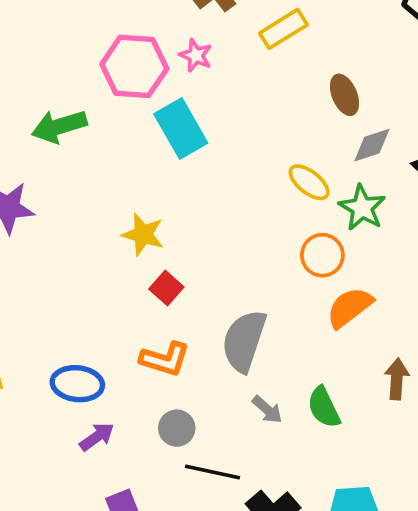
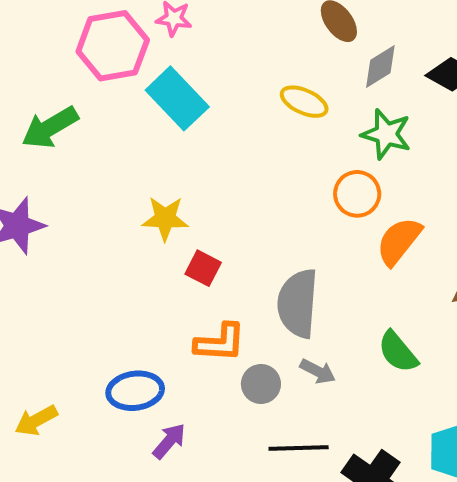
yellow ellipse: (309, 182) -> (304, 102), moved
gray arrow: (267, 410) -> (318, 371), moved
gray circle: (177, 428) -> (261, 384), moved

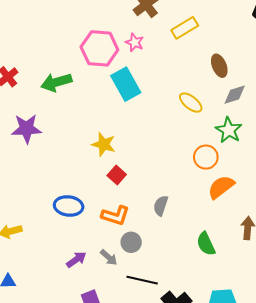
gray semicircle: (298, 303) -> (161, 206), size x0.6
gray arrow: (318, 371) -> (109, 257), moved
blue ellipse: (135, 391) -> (69, 206), moved

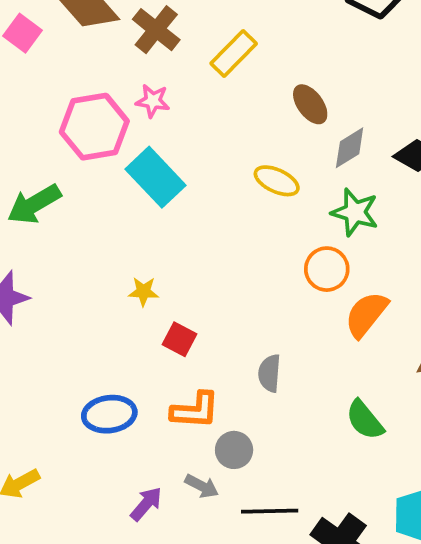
yellow star: (104, 144) -> (143, 292), size x0.7

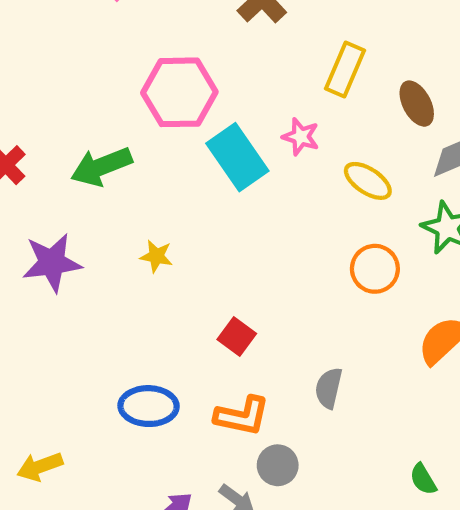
yellow rectangle: (234, 53) -> (345, 70), moved, turned -30
pink star: (153, 101) -> (301, 137), moved
orange circle: (327, 269) -> (375, 269), moved
yellow star: (143, 292) -> (156, 256), moved
green semicircle: (365, 420) -> (423, 479), moved, size x0.7

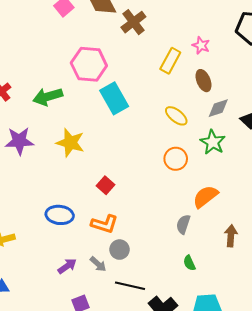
pink star: (301, 137) -> (201, 45), moved
yellow star: (156, 256) -> (70, 143), size x1.8
gray semicircle: (329, 388) -> (183, 224), moved

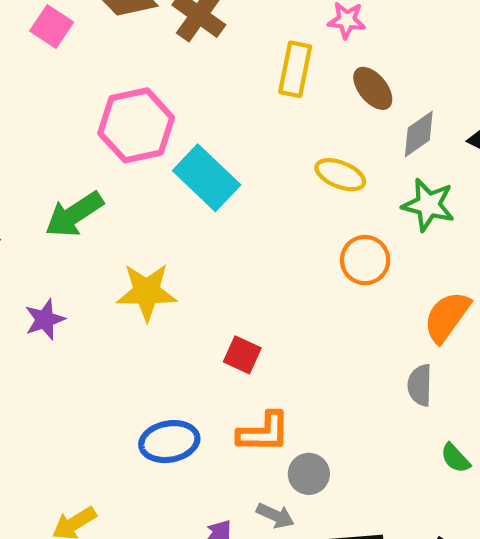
purple star: (19, 141) -> (45, 319), size x0.7

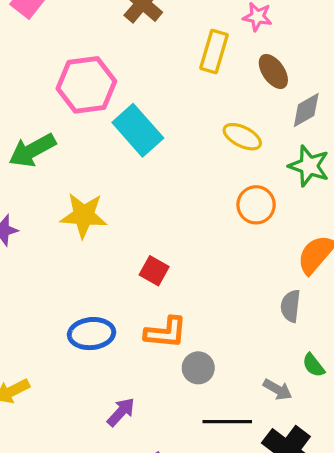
gray arrow: (275, 516) -> (277, 390), moved

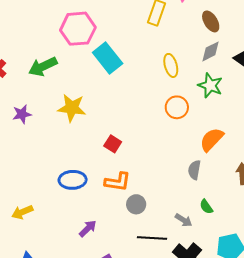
brown ellipse: (273, 71) -> (211, 21), moved
yellow ellipse: (242, 137) -> (171, 65), turned 45

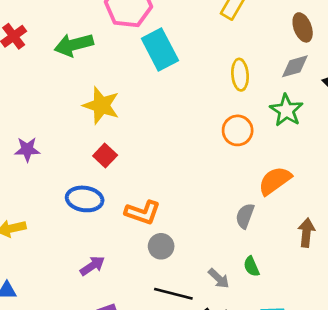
purple star: (22, 114) -> (27, 149), moved
red square: (113, 144) -> (105, 156), moved

